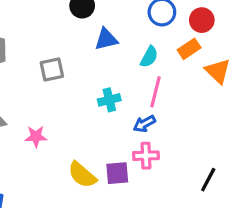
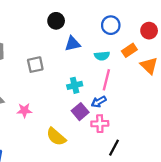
red circle: (202, 20) -> (149, 31), moved
cyan semicircle: (149, 57) -> (102, 56), turned 56
purple square: (117, 173) -> (80, 112), moved, turned -35
black line: (208, 180) -> (114, 148), moved

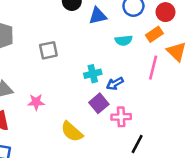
red circle: (149, 31) -> (165, 12), moved
blue triangle: (72, 44) -> (98, 16), moved
pink line: (106, 80) -> (153, 68), moved
blue arrow: (99, 102) -> (115, 84), moved

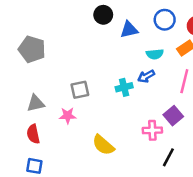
gray square: (48, 50) -> (80, 90), moved
blue arrow: (115, 84) -> (146, 76), moved
purple square: (99, 103) -> (173, 116), moved

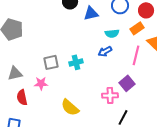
cyan cross: (124, 87) -> (76, 62), moved
red semicircle: (33, 134) -> (22, 97), moved

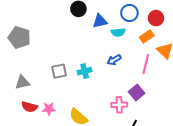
cyan semicircle: (112, 33) -> (118, 32), moved
pink star: (41, 83) -> (49, 109), moved
red semicircle: (22, 97) -> (29, 107), turned -63

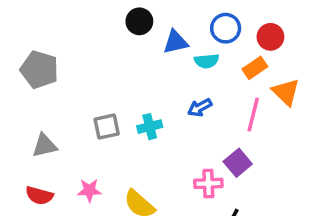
red semicircle: (29, 107) -> (39, 196), moved

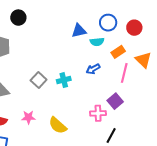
black circle: (139, 21) -> (18, 18), moved
orange rectangle: (255, 68) -> (118, 52), moved
gray square: (107, 127) -> (39, 80), turned -35

